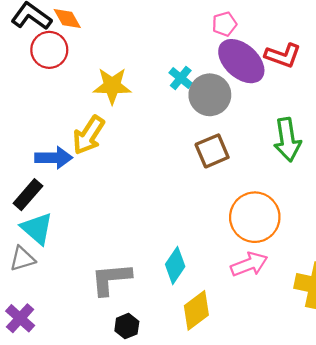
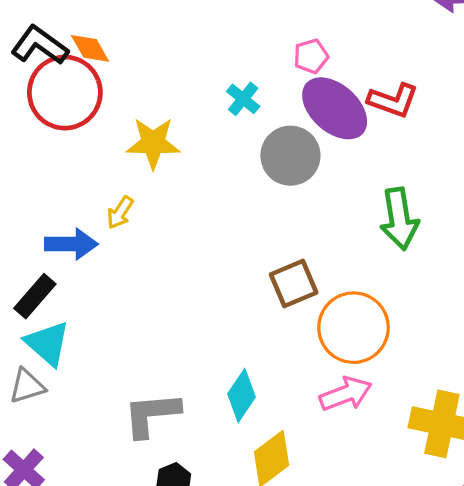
red circle: (49, 50) -> (65, 93), size x1.4
cyan cross: (181, 78) -> (243, 99), moved
yellow arrow: (89, 135) -> (120, 212), size x0.6
brown square: (212, 151) -> (294, 283), moved

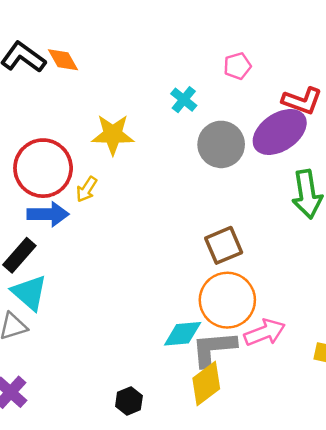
red circle: (65, 93) -> (43, 168), moved
purple ellipse: (335, 108) -> (280, 132), moved, turned -76
orange circle: (354, 328) -> (227, 300), moved
cyan diamond: (242, 395) -> (183, 334), turned 51
gray L-shape: (152, 414) -> (214, 349), moved

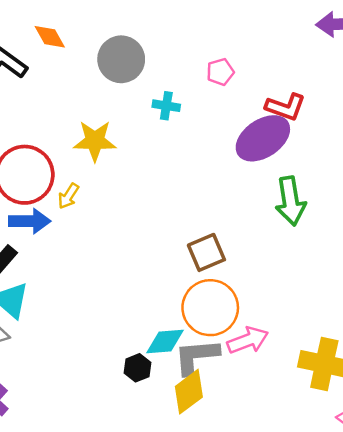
orange diamond: (63, 60) -> (50, 37), moved
cyan cross: (184, 100) -> (166, 106), turned -30
gray circle: (221, 144) -> (121, 59), moved
black hexagon: (129, 401) -> (137, 368), moved

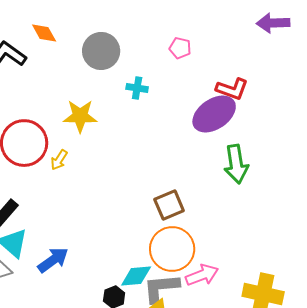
pink pentagon: (220, 72) -> (180, 48), moved, turned 30
blue arrow: (30, 221) -> (53, 260), moved, turned -36

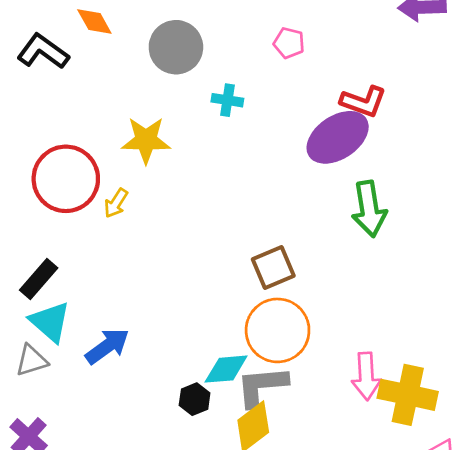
pink arrow: (202, 275) -> (366, 376), moved, turned 108

